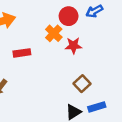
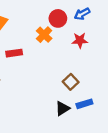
red star: (73, 46) -> (80, 40), moved

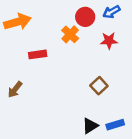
blue rectangle: (84, 104) -> (115, 125), moved
black triangle: (63, 108) -> (90, 126), moved

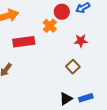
red star: (109, 41) -> (81, 41), moved
red rectangle: (38, 54) -> (24, 42), size x1.5

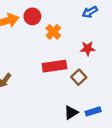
red circle: (62, 12) -> (32, 16), moved
red rectangle: (24, 42) -> (54, 66), moved

